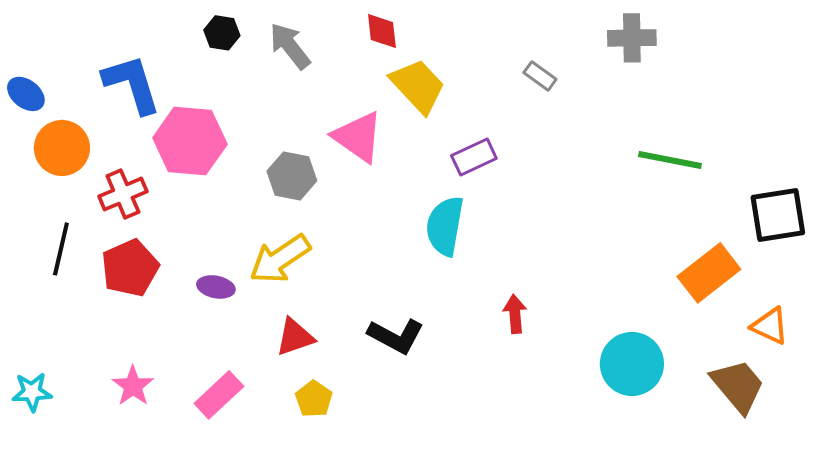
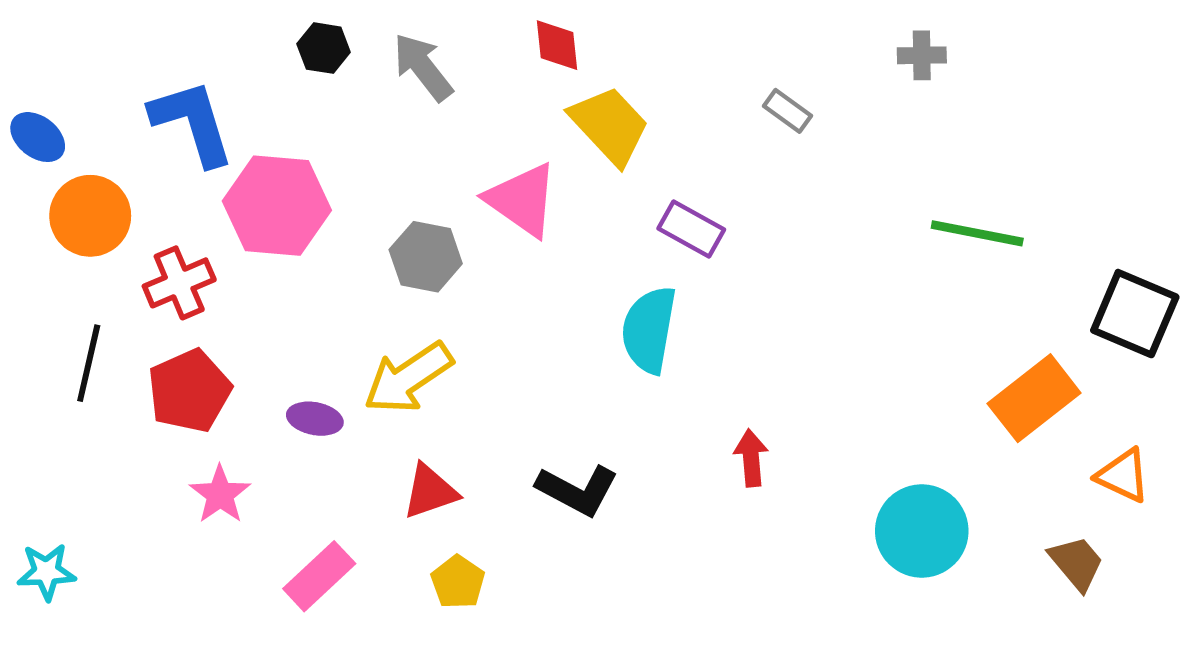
gray cross: (632, 38) -> (922, 55), size x0.7
purple rectangle: (474, 157) -> (691, 229), turned 54
black square: (778, 215) -> (1135, 314), turned 32
pink star: (133, 386) -> (220, 494), moved
brown trapezoid: (738, 386) -> (1076, 563), size x0.7

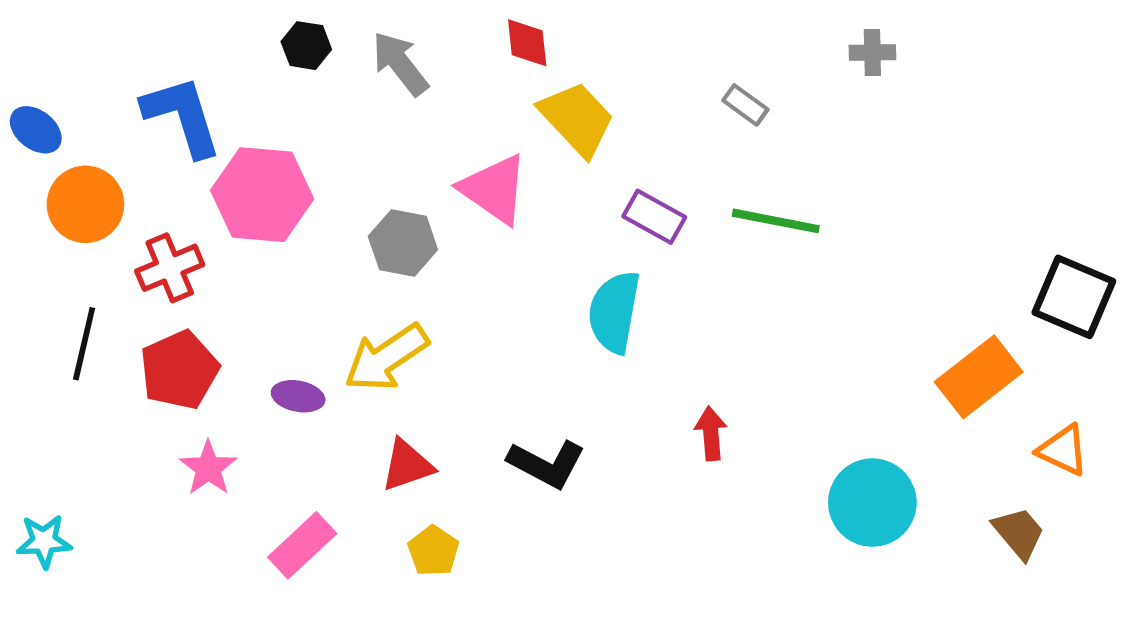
green line: (977, 233) -> (776, 221), moved

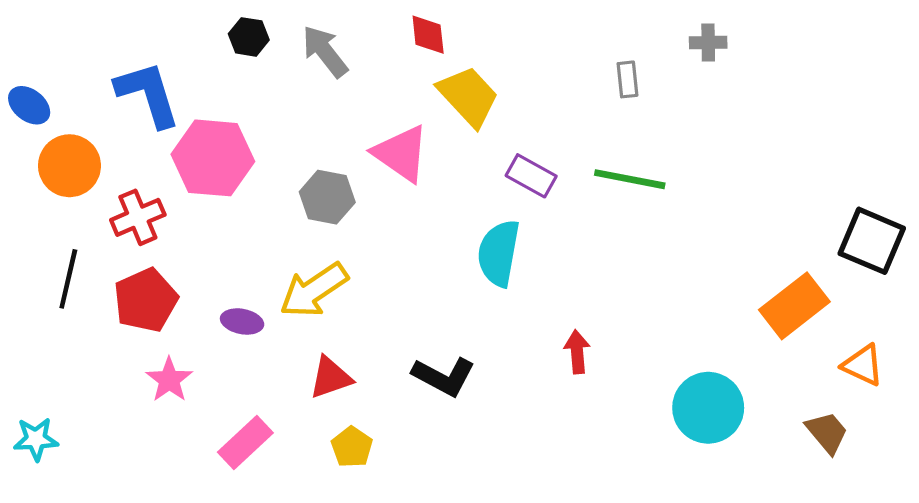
gray rectangle: (745, 105) -> (627, 79), moved, turned 48

